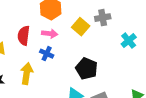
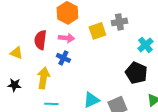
yellow square: (81, 27) -> (97, 31), turned 30
black pentagon: (87, 69) -> (136, 73), moved

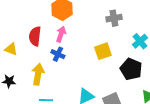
yellow square: (97, 31) -> (103, 51), moved
pink arrow: (66, 38) -> (61, 34), turned -77

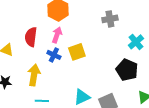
yellow square: (103, 51) -> (77, 52), moved

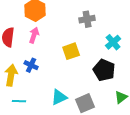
yellow square: (77, 52) -> (71, 51), moved
blue cross: (54, 55) -> (31, 65), moved

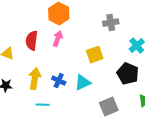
blue cross: (31, 65) -> (59, 81), moved
cyan triangle: (59, 97) -> (83, 83), moved

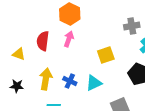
gray cross: (111, 23) -> (132, 26), moved

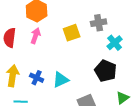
yellow square: (106, 55) -> (72, 33), moved

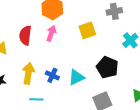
gray cross: (99, 23) -> (114, 11), moved
black pentagon: (106, 71) -> (107, 67), moved

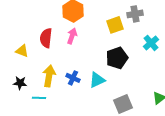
yellow square: (87, 30) -> (115, 25), moved
black pentagon: (107, 67) -> (117, 58), moved, turned 30
cyan line: (36, 99) -> (39, 98), moved

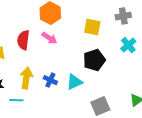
gray cross: (135, 14) -> (123, 16), moved
yellow square: (115, 25) -> (92, 27), turned 30
pink arrow: (72, 36) -> (49, 38), turned 105

